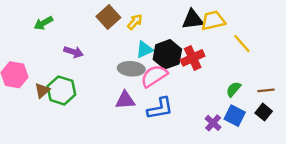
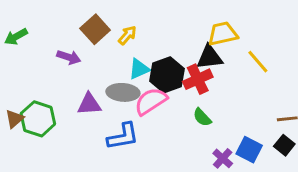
black triangle: (193, 19) -> (209, 57), moved
purple arrow: (73, 52) -> (69, 57), moved
green semicircle: (234, 89) -> (202, 117), moved, turned -84
purple triangle: (125, 100) -> (89, 104), moved
blue L-shape: (160, 108) -> (123, 136), moved

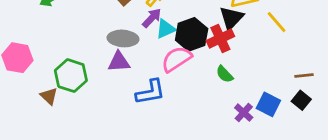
purple arrow: (69, 57) -> (152, 18), moved, turned -65
black triangle: (209, 57) -> (231, 18), turned -40
gray ellipse: (123, 92) -> (123, 38), moved
brown triangle: (14, 119) -> (49, 96), moved, turned -36

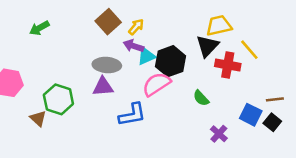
purple arrow: (152, 18) -> (134, 46), turned -114
red cross: (220, 38) -> (228, 65), moved, turned 35
blue square: (268, 104) -> (251, 115), moved

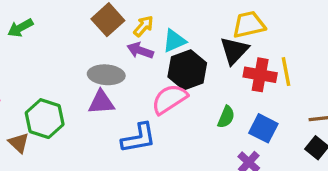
yellow line: (249, 50) -> (286, 72), moved, turned 30
cyan triangle: (146, 56) -> (174, 41), moved
green semicircle: (201, 98) -> (226, 117), turned -114
blue square: (251, 115) -> (263, 128), moved

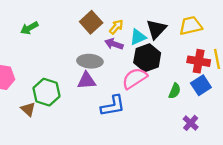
black triangle: (234, 50) -> (156, 29), moved
blue square: (263, 128) -> (201, 85), moved, turned 30

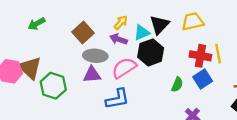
brown square: (91, 22) -> (83, 33), moved
pink semicircle: (135, 78) -> (124, 68), moved
brown triangle: (28, 109) -> (30, 68), moved, size x1.6

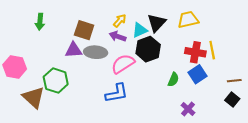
green arrow: (37, 24) -> (40, 22), turned -56
brown square: (83, 33) -> (84, 30), turned -30
brown triangle: (30, 68) -> (34, 97), moved
purple triangle: (92, 75) -> (73, 50), moved

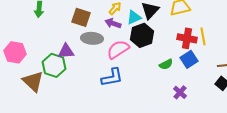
purple triangle: (73, 50) -> (66, 51), moved
green semicircle: (173, 80) -> (166, 64), turned 40

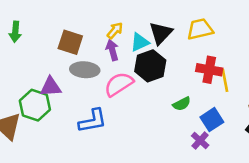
purple arrow: (113, 23) -> (112, 50), turned 56
yellow line: (203, 36) -> (225, 80), moved
blue square: (189, 59) -> (212, 120), moved
blue L-shape: (112, 77) -> (93, 121), moved

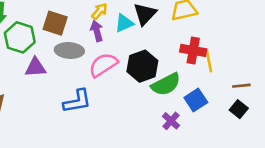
black hexagon: (150, 66) -> (142, 66), moved
green semicircle: (182, 104) -> (166, 84), size x1.6
green hexagon: (35, 105) -> (20, 37), moved
purple cross: (200, 141) -> (171, 121), moved

